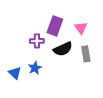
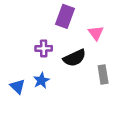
purple rectangle: (55, 26) -> (65, 16), moved
gray rectangle: (86, 54) -> (103, 75), moved

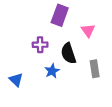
black semicircle: (75, 58) -> (68, 53), turned 96
blue star: (41, 81) -> (52, 71), moved

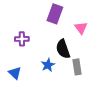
purple cross: (40, 45) -> (22, 39), moved
gray rectangle: (95, 69) -> (77, 67), moved

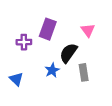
purple rectangle: (55, 14) -> (48, 29), moved
black semicircle: (63, 49) -> (68, 53), turned 54

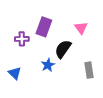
gray rectangle: (84, 72) -> (89, 70), moved

